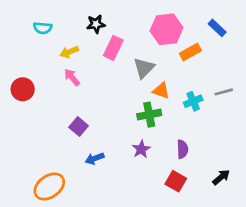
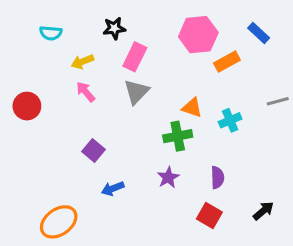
gray triangle: (144, 68) -> (136, 92), moved
gray line: (224, 92) -> (278, 101), moved

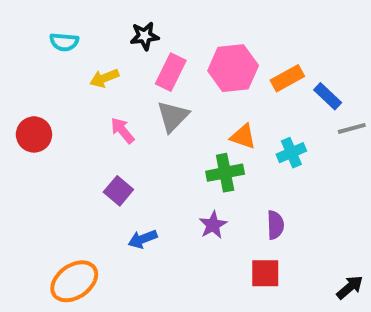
blue rectangle: (259, 33) -> (328, 96), moved
pink hexagon: (198, 35) -> (233, 68), moved
pink arrow: (86, 92) -> (122, 130), moved
black arrow: (263, 211) -> (350, 287), moved
red square: (209, 216) -> (265, 273), turned -30

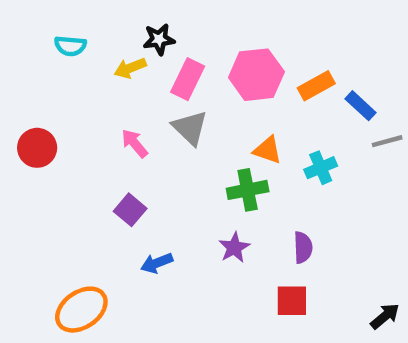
yellow arrow: (104, 78) -> (130, 68), moved
gray triangle: (173, 116) -> (190, 128), turned -30

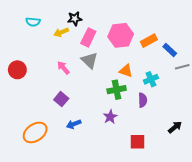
purple semicircle: (303, 247) -> (143, 100), moved
orange ellipse: (81, 310) -> (35, 132), moved
black arrow: (385, 316) -> (175, 127), moved

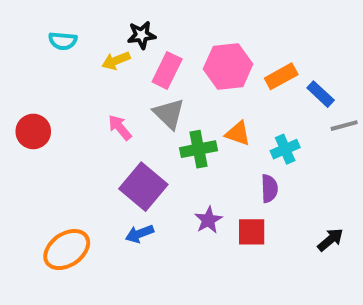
green cross: (117, 90) -> (199, 149), moved
purple square: (61, 99) -> (143, 187), moved, size x1.6
red square: (137, 142) -> (252, 232), moved

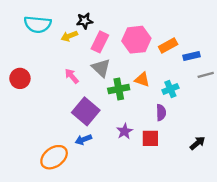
cyan semicircle: (63, 41) -> (38, 24), size x1.6
blue rectangle: (321, 94) -> (192, 56), turned -56
orange ellipse: (67, 250) -> (54, 157), moved

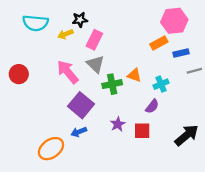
pink hexagon: (136, 40) -> (174, 21), moved
pink arrow: (72, 76) -> (68, 72), size x1.6
purple semicircle: (161, 113) -> (152, 106), turned 40
black arrow: (197, 143) -> (187, 135), size x1.6

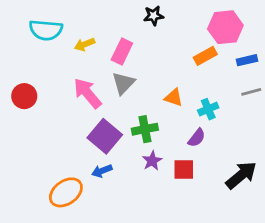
black star: (80, 20) -> (154, 16), moved
blue rectangle: (181, 53) -> (247, 60), moved
gray triangle: (95, 64) -> (123, 83), turned 30
green cross: (112, 84) -> (145, 129), moved

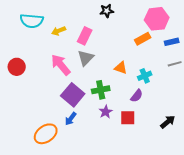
blue arrow: (102, 171) -> (71, 119), turned -32
black arrow: (241, 175) -> (168, 122), size x0.7

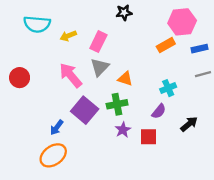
orange triangle: (121, 68) -> (125, 79), moved
blue arrow: (71, 119) -> (57, 127), moved
black arrow: (168, 122) -> (189, 124), moved

